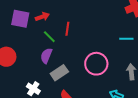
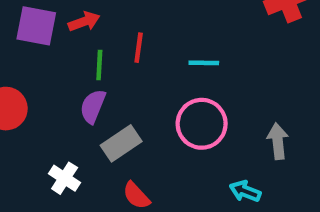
green line: (49, 37) -> (99, 65), turned 48
cyan line: (126, 39) -> (204, 63), moved

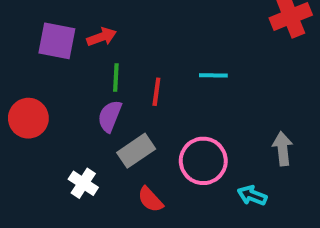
red line: (139, 48) -> (156, 92), moved
pink circle: (202, 124) -> (203, 161), moved

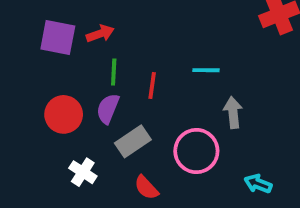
red circle: (28, 118) -> (64, 114), moved
gray arrow: (283, 149) -> (233, 113), moved
cyan arrow: (252, 195) -> (258, 184), moved

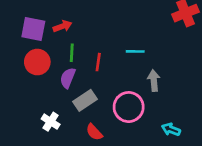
red circle: (64, 114) -> (37, 62), moved

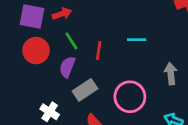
green line: (72, 53) -> (71, 41), turned -36
gray arrow: (154, 81) -> (171, 74), moved

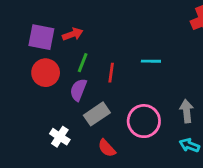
green line: (71, 41) -> (83, 63), turned 54
gray arrow: (171, 74) -> (187, 111), moved

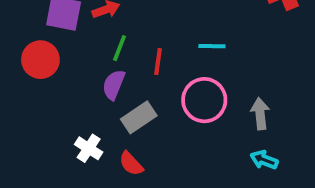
red circle: (46, 73) -> (40, 60), moved
pink circle: (144, 121) -> (204, 100), moved
red semicircle: (107, 148) -> (131, 164), moved

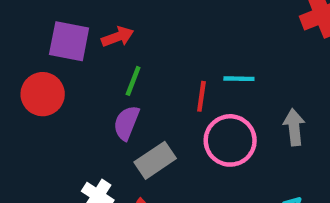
red line: (158, 62) -> (201, 96), moved
gray arrow: (260, 114) -> (294, 127), moved

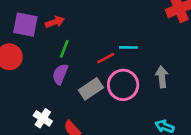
red line: (201, 96) -> (106, 58), turned 54
gray rectangle: (155, 160) -> (91, 89), moved

